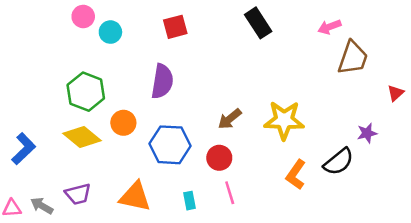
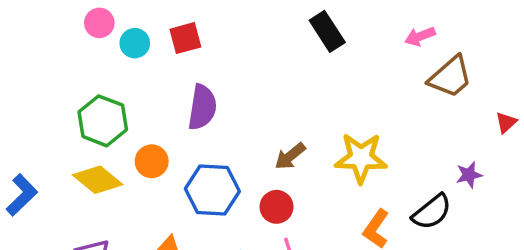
red square: (175, 27) -> (185, 38), moved
brown trapezoid: (353, 58) -> (450, 77), turned 30

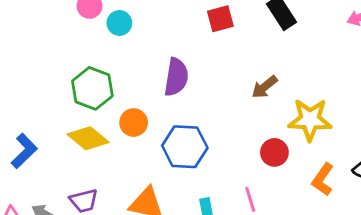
red square: (185, 38) -> (220, 19), moved
brown arrow: (290, 156) -> (264, 87), moved
red circle: (277, 207) -> (274, 152), moved

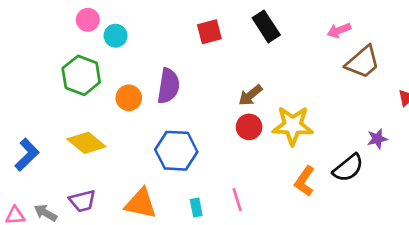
green hexagon: (92, 88) -> (81, 75), moved
orange circle: (134, 123) -> (129, 98), moved
red circle: (274, 152) -> (249, 127), moved

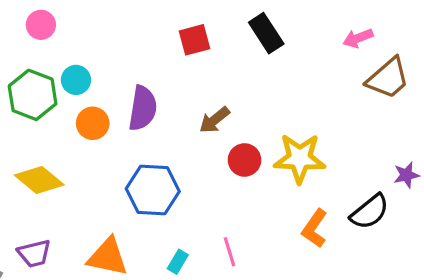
cyan circle: (116, 36) -> (76, 80), moved
brown arrow: (250, 95) -> (214, 120), moved
cyan rectangle: (196, 208) -> (178, 262), turned 42

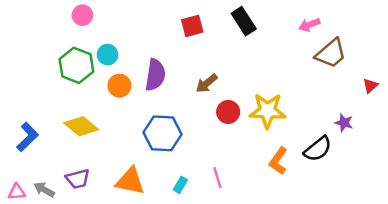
purple star: (406, 175) -> (344, 123), turned 30

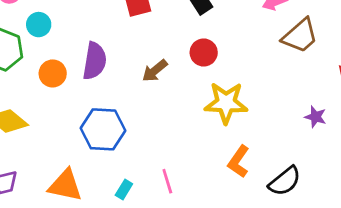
cyan circle: (108, 55) -> (39, 25), moved
red circle: (228, 112) -> (204, 53), moved
black semicircle: (318, 149) -> (285, 181), moved

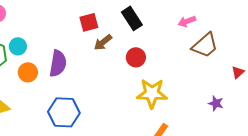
cyan circle: (39, 25) -> (18, 46), moved
brown arrow: (155, 71) -> (103, 42), moved

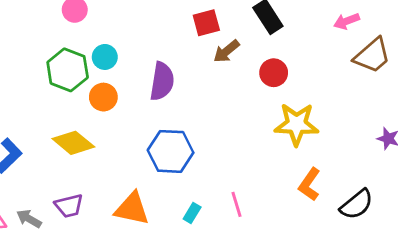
orange circle: (28, 72) -> (103, 97), moved

